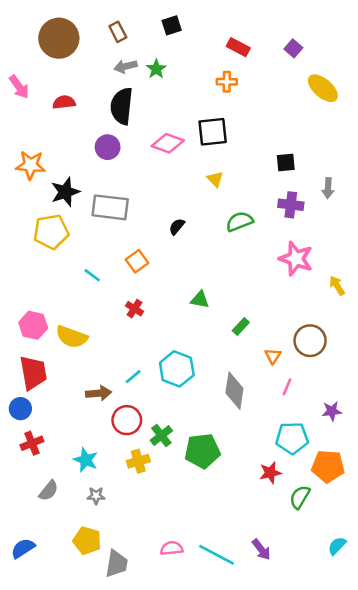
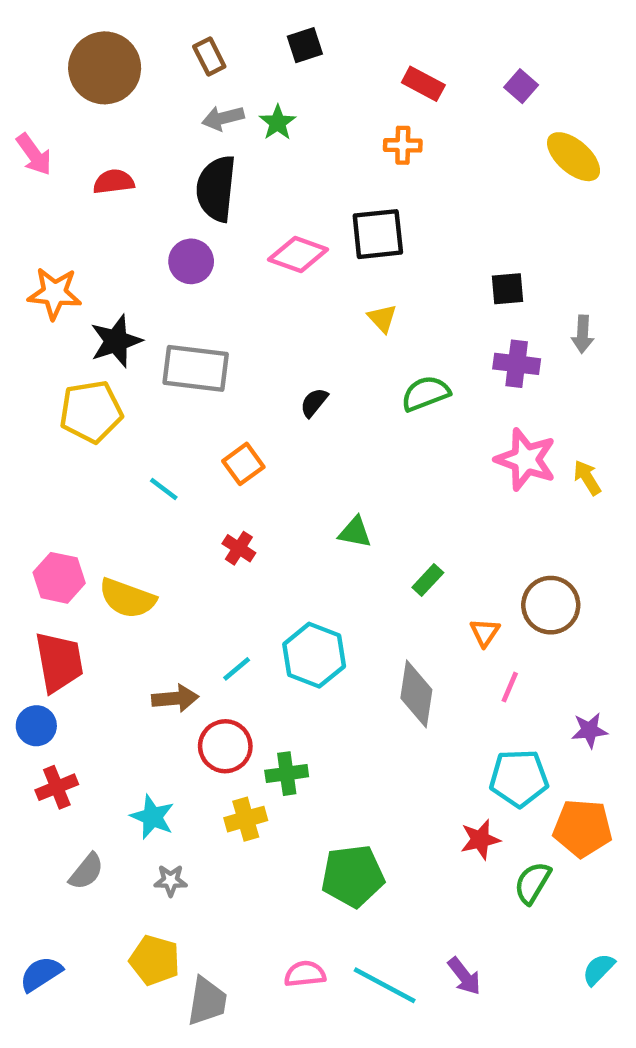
yellow arrow: (337, 286) -> (587, 478), moved
green cross: (161, 436) -> (287, 774), turned 30
green pentagon: (202, 451) -> (353, 876), moved

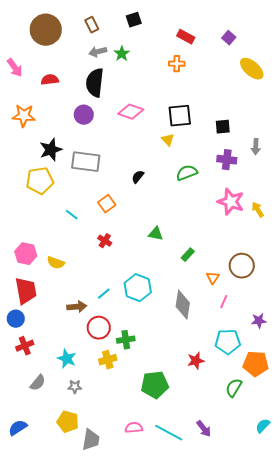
black square: (378, 234) -> (180, 116), moved
orange star: (55, 293) -> (24, 116), moved
yellow semicircle: (127, 598) -> (56, 263), size x0.7
red star: (480, 840) -> (196, 361), moved

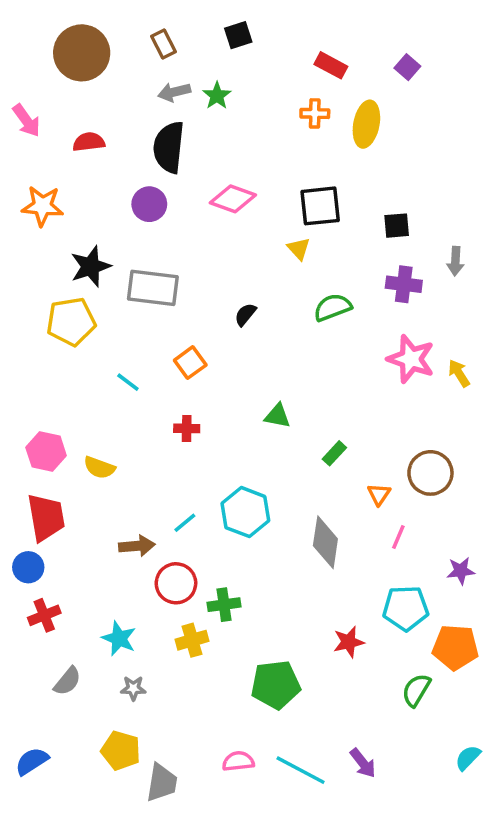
yellow ellipse: (252, 69) -> (366, 124), moved, turned 60
red cross: (105, 241) -> (187, 428), turned -32

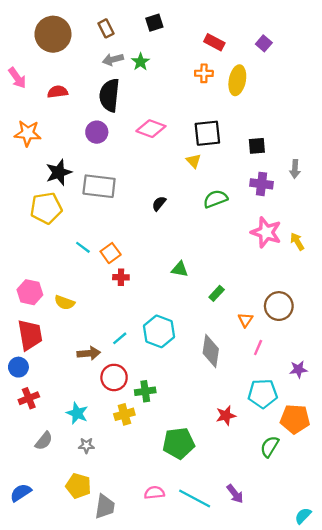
orange square: (190, 363) -> (111, 253), moved
cyan semicircle: (468, 758) -> (303, 516), moved

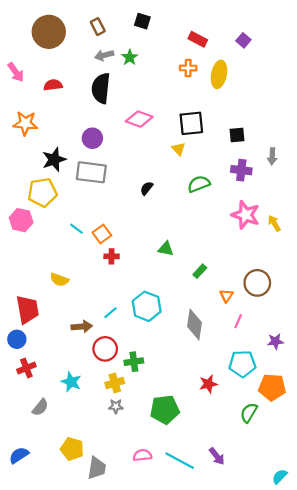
black square: (154, 23) -> (142, 21), turned 35
purple circle: (97, 132) -> (92, 138), moved
pink hexagon: (30, 292) -> (21, 220), moved
gray star: (86, 445) -> (116, 406), moved

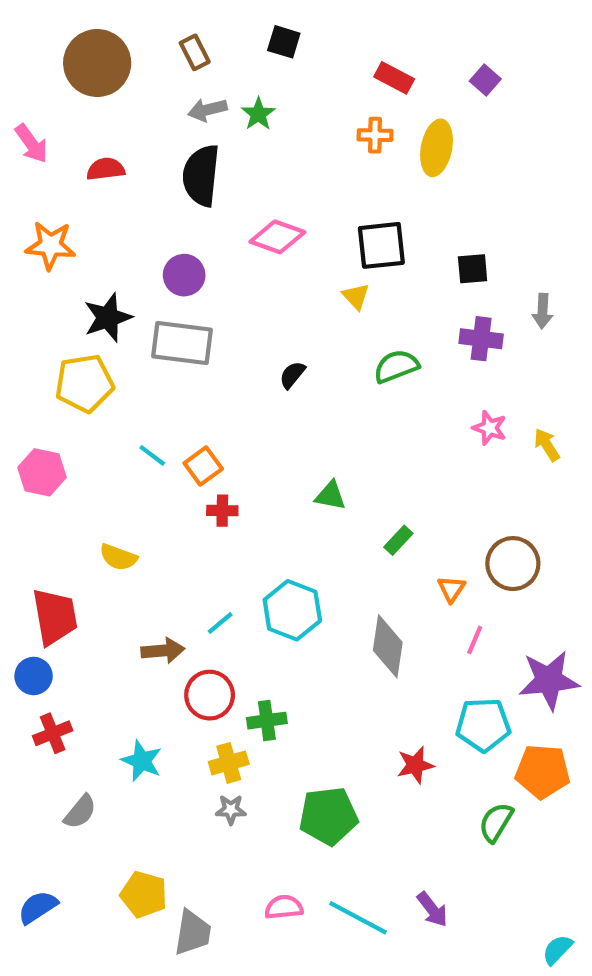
pink star: (246, 215) -> (490, 428), size x0.6
pink hexagon: (21, 220) -> (42, 472), moved
purple star: (275, 341) -> (549, 680), size x1.8

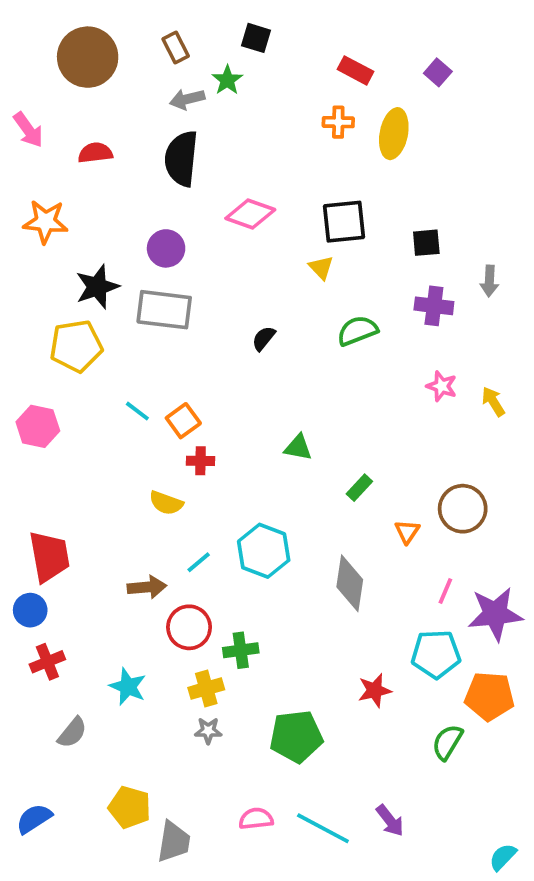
green star: (258, 114) -> (227, 80), moved
yellow semicircle: (118, 557) -> (166, 503), moved
pink line: (475, 640) -> (445, 591), moved

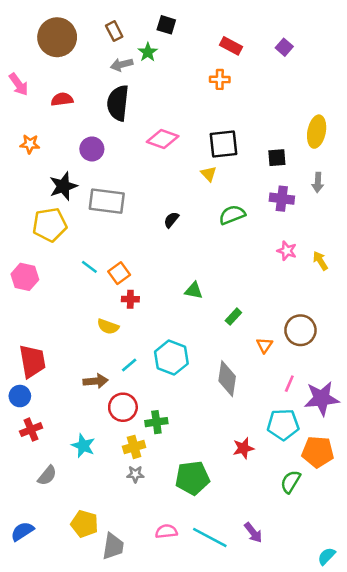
yellow ellipse: (394, 134) -> (317, 132), moved
orange star: (46, 222) -> (30, 144), size x0.7
purple circle: (166, 248) -> (92, 149), moved

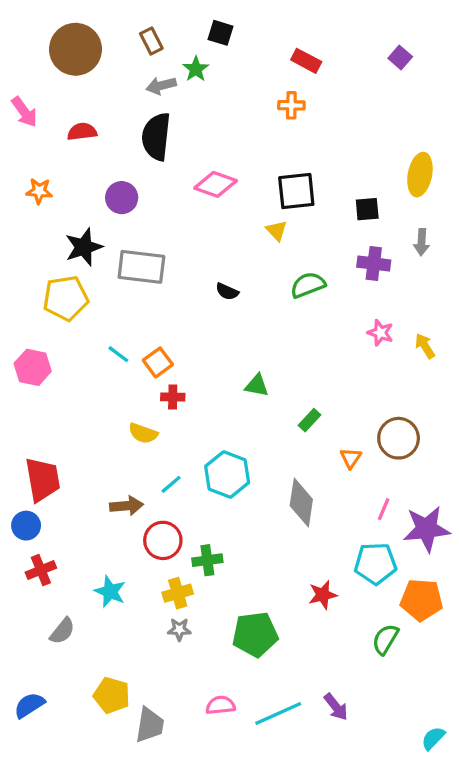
purple square: (284, 47) -> (400, 58), moved
black semicircle: (171, 220) -> (227, 292), turned -105
cyan line: (210, 538) -> (278, 713), turned -52

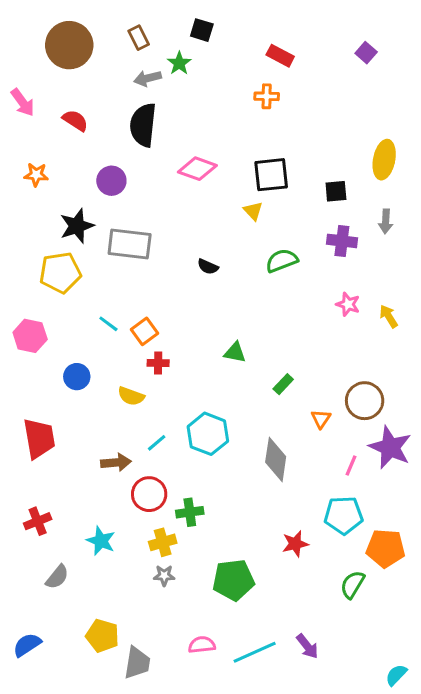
red semicircle: (82, 132) -> (75, 120), turned 40
blue circle: (26, 526) -> (77, 377), moved
purple star: (427, 529) -> (390, 447), moved, turned 30

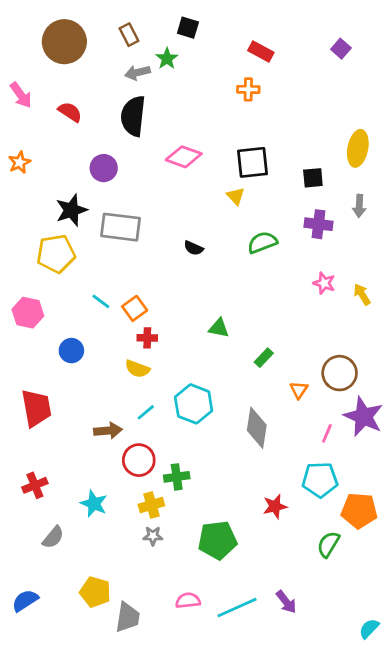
orange star: (36, 175) -> (19, 162), moved, turned -30
yellow semicircle: (131, 396) -> (137, 369), moved

